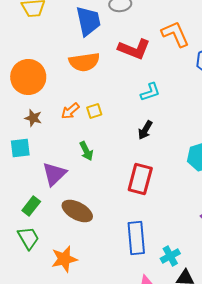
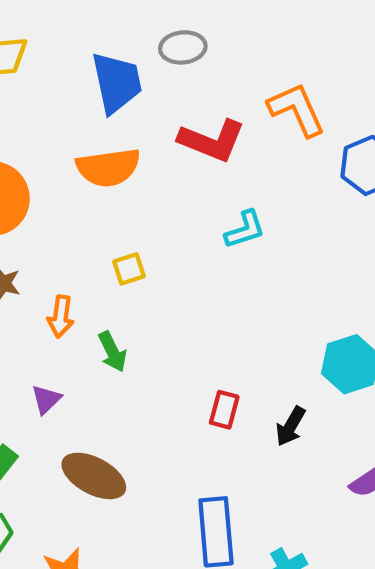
orange arrow: (70, 111) -> (61, 317), moved, turned -42
black arrow: (145, 130) -> (290, 426), moved
purple triangle: (54, 174) -> (46, 399), size x0.6
red rectangle: (140, 179) -> (224, 410), size x0.6

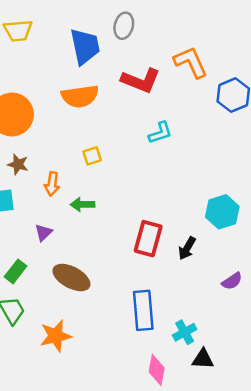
gray ellipse: (183, 47) -> (124, 26), turned -70
green arrow: (112, 352) -> (82, 205), turned 115
red rectangle: (224, 410) -> (148, 239), size x1.6

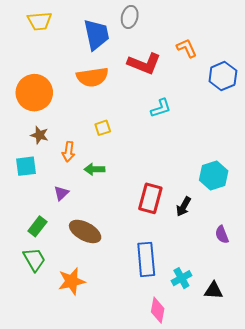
orange L-shape: (191, 62) -> (187, 48), size x0.7
purple semicircle: (232, 281) -> (222, 235), turned 102
black triangle: (203, 359) -> (214, 291), moved

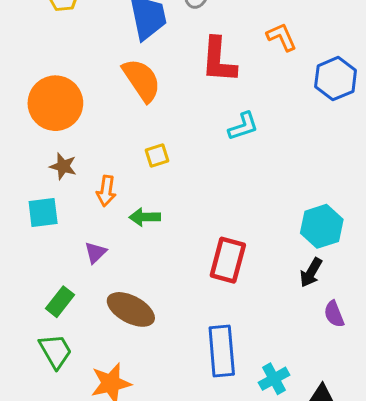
red L-shape: (144, 64) -> (219, 60), turned 72
orange semicircle: (92, 77) -> (142, 80), turned -116
black arrow: (184, 207) -> (311, 272), moved

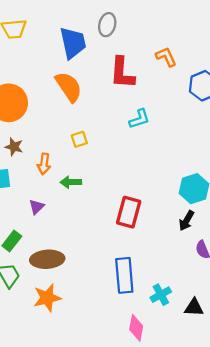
brown ellipse: (131, 309) -> (47, 259), moved, turned -32

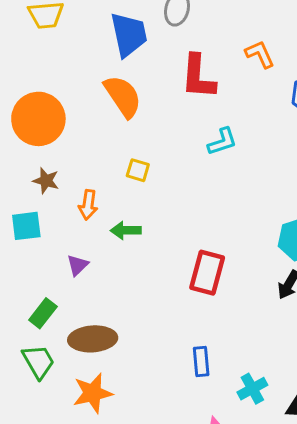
yellow square: (79, 139) -> (138, 170), turned 35
blue rectangle: (124, 275) -> (201, 361), size x0.6

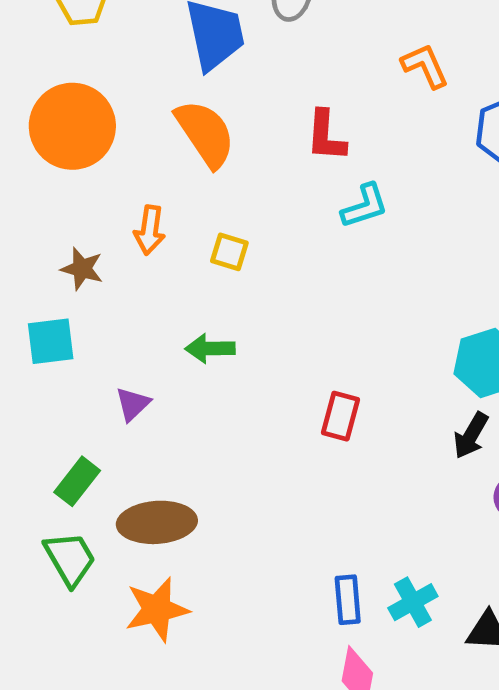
red L-shape: (198, 77) -> (326, 136), moved, size x0.7
orange circle: (38, 119) -> (72, 126), moved
orange arrow: (88, 205) -> (150, 230), moved
red rectangle: (207, 273) -> (340, 416), size x0.7
blue rectangle: (201, 361) -> (348, 600), moved

